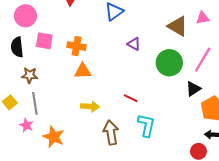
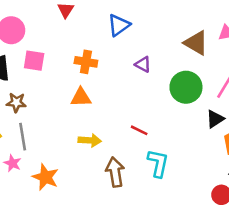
orange cross: (77, 46) -> (86, 62), moved

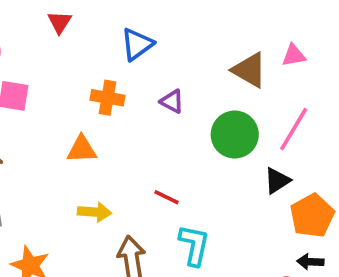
orange cross: (86, 62) -> (108, 98), moved

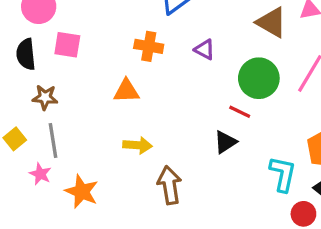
black triangle: (277, 181) -> (225, 142), moved
red line: (166, 197) -> (240, 112), moved
cyan L-shape: (194, 245) -> (283, 174), moved

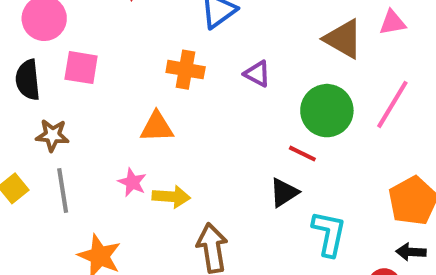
pink star: (40, 174) -> (132, 182), moved
cyan L-shape: (283, 174) -> (329, 233), moved

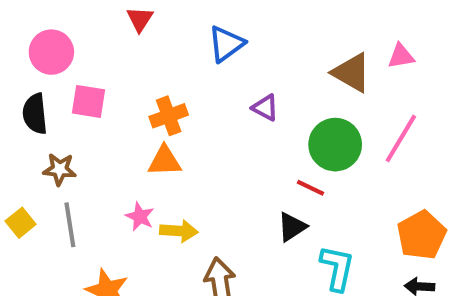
orange cross: (186, 70) -> (169, 116), moved, turned -30

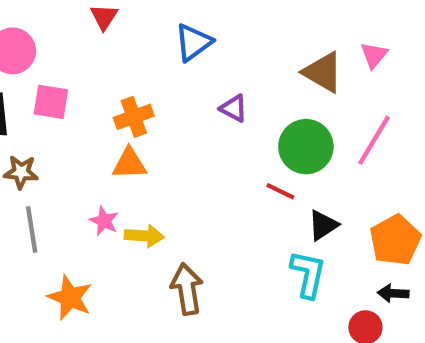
pink triangle: (401, 56) -> (374, 55), turned -40
black triangle: (292, 227) -> (323, 225), moved

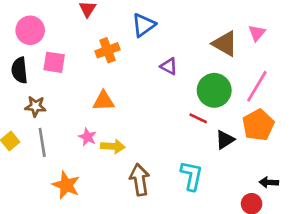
orange cross: (134, 117) -> (107, 50), moved
orange pentagon: (395, 240) -> (258, 125), moved
cyan L-shape: (308, 274) -> (192, 176), moved

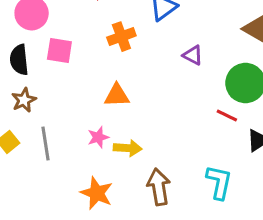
brown star: (35, 106) -> (24, 100), moved, turned -30
pink star: (87, 137) -> (98, 137), turned 30
orange star: (66, 185) -> (97, 193), moved

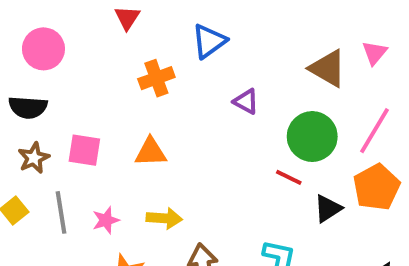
pink square: (59, 50) -> (84, 150), moved
black semicircle: (19, 60) -> (28, 107), turned -80
pink star: (98, 137) -> (106, 220), moved

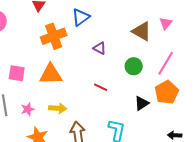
orange cross: (156, 78) -> (54, 36), size x1.4
green circle: (312, 137) -> (134, 66), size x0.7
orange triangle: (151, 152) -> (51, 74), size x1.4
red line: (289, 177) -> (101, 87), moved

